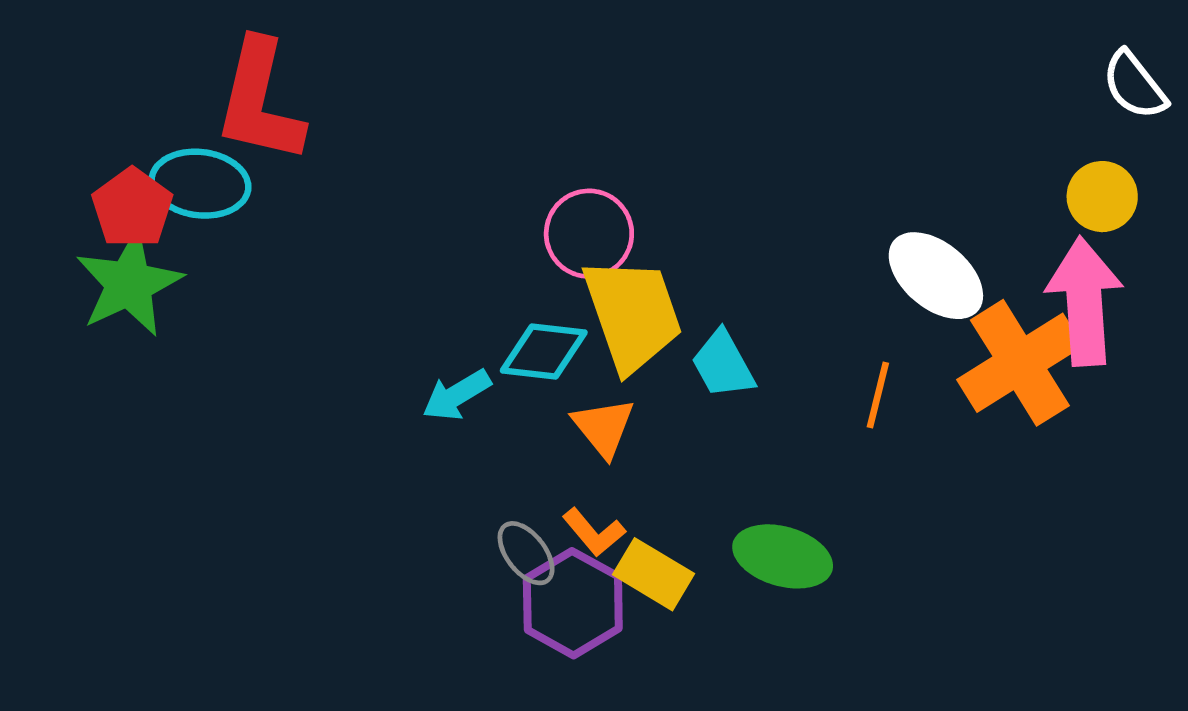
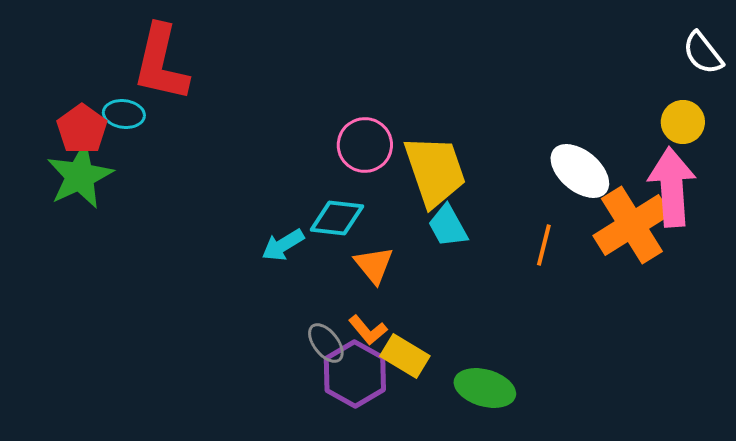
cyan ellipse: (200, 184) -> (124, 114), size x0.7
yellow trapezoid: (633, 314) -> (435, 171), moved
green ellipse: (783, 556) -> (485, 388), moved

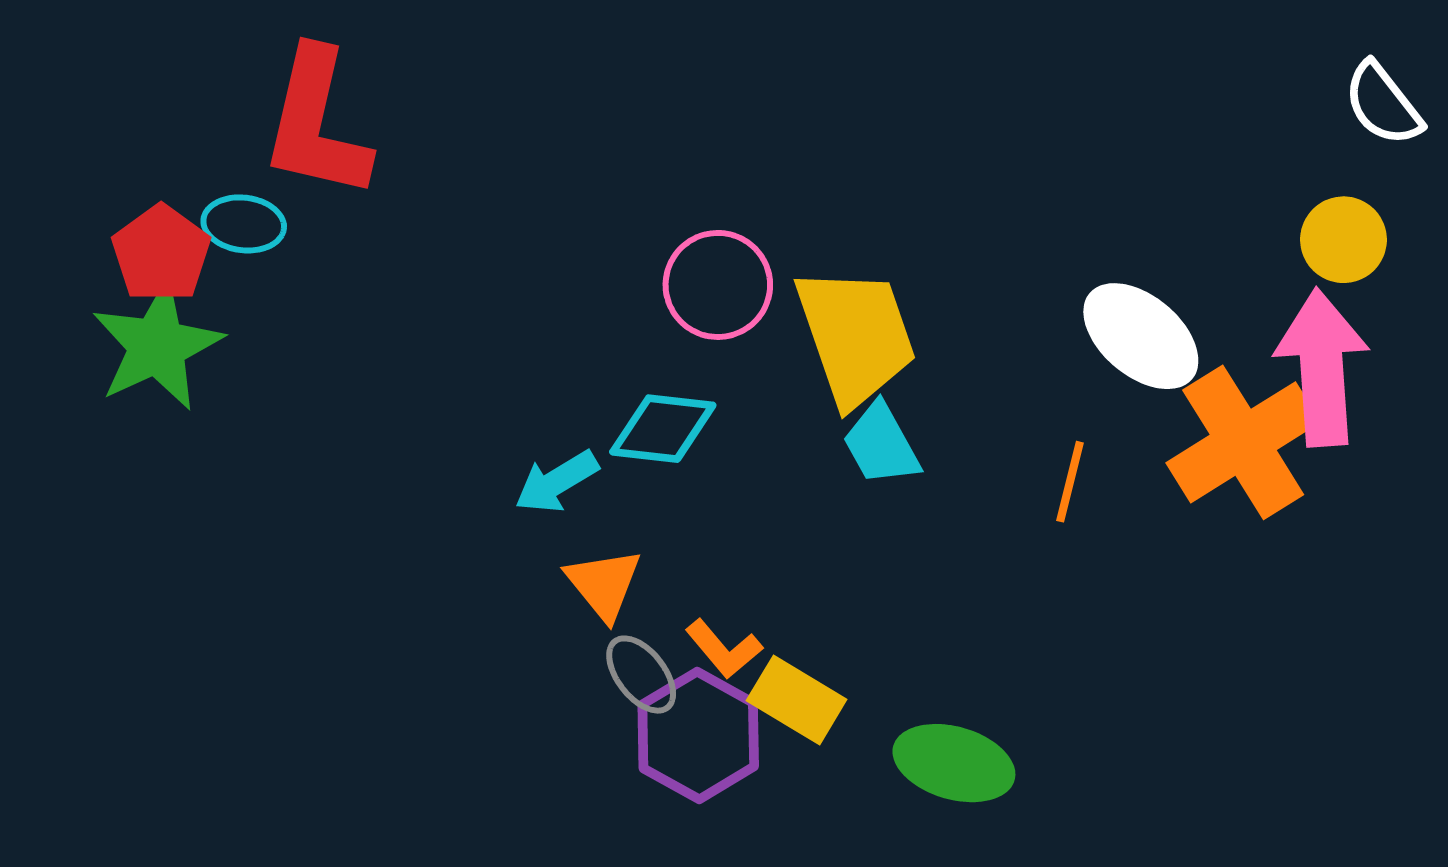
orange triangle: (374, 265) -> (604, 584), moved

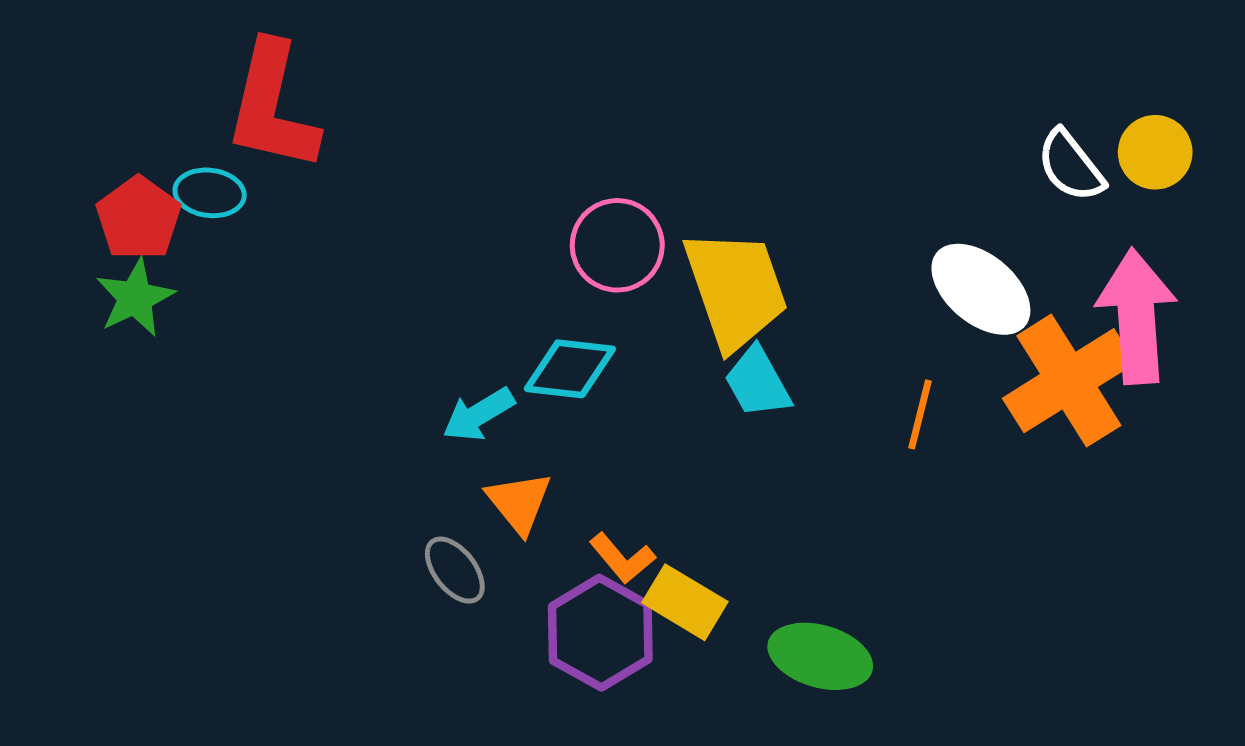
white semicircle: (1383, 104) -> (1071, 166), moved
yellow circle: (1343, 240) -> (1155, 152), moved
green star: (157, 346) -> (135, 298), size x0.7
gray ellipse: (641, 675) -> (455, 570), moved

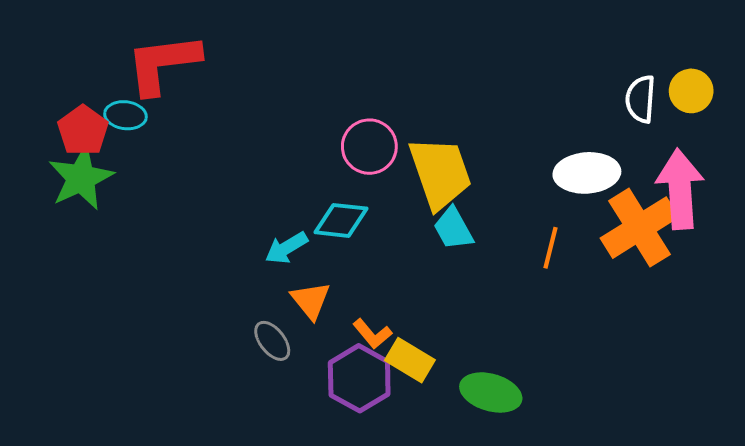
red L-shape: (272, 107) -> (163, 64), turned 70
white semicircle: (1071, 166) -> (641, 99), turned 42
white ellipse: (981, 289) -> (587, 173), turned -44
green star: (135, 298) -> (81, 178), size x1.4

